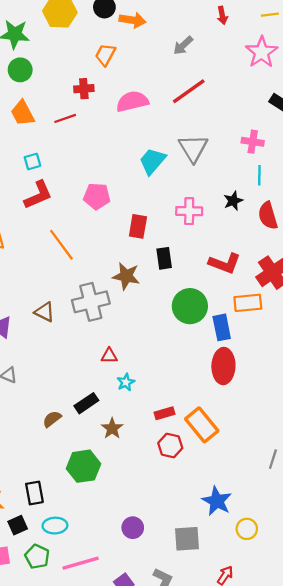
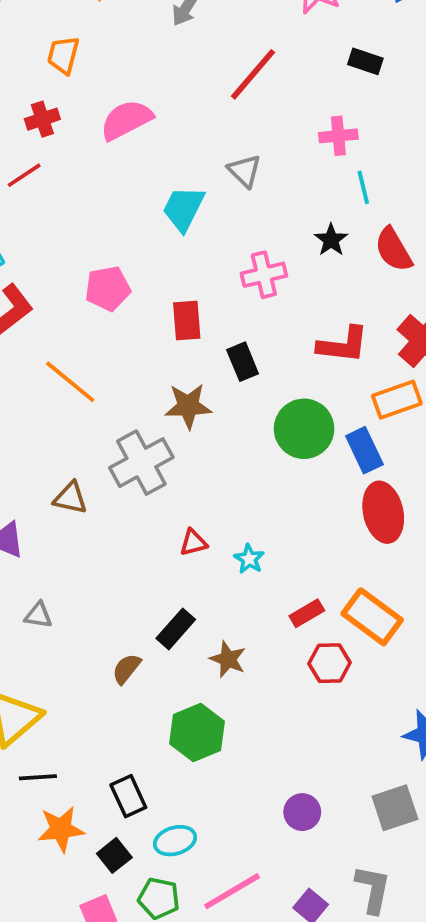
red line: (189, 91) -> (253, 74), moved
gray triangle: (193, 148) -> (245, 171), size x0.7
cyan star: (126, 382) -> (249, 559), moved

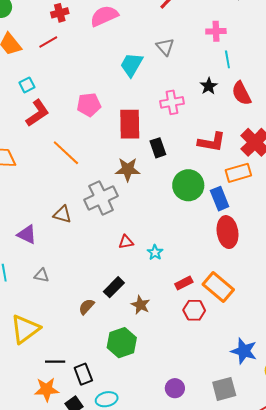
red rectangle: (187, 320) -> (130, 124), size x1.4
black line: (38, 777) -> (55, 362), moved

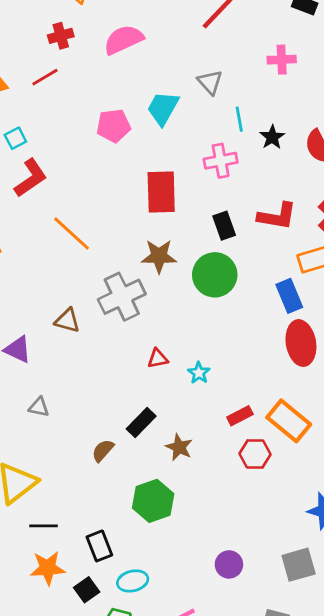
cyan line: (227, 59) -> (239, 119), moved
pink pentagon: (89, 105) -> (114, 126), moved
black rectangle: (158, 148) -> (224, 226), moved
green circle: (188, 185) -> (215, 275), moved
black line: (55, 362) -> (43, 526), moved

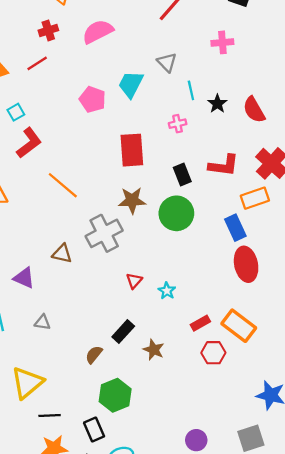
pink pentagon: (114, 126) -> (92, 99), turned 30
pink cross: (221, 161) -> (178, 124), size x0.7
red triangle: (158, 358) -> (134, 281), turned -35
green hexagon: (153, 501) -> (115, 395), moved

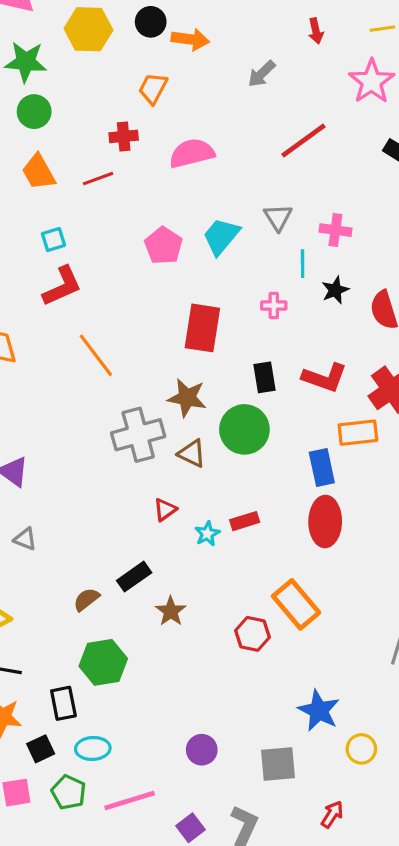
pink cross: (222, 42) -> (335, 230), moved
brown triangle: (62, 254) -> (192, 453), moved
red rectangle: (200, 323) -> (245, 521), moved

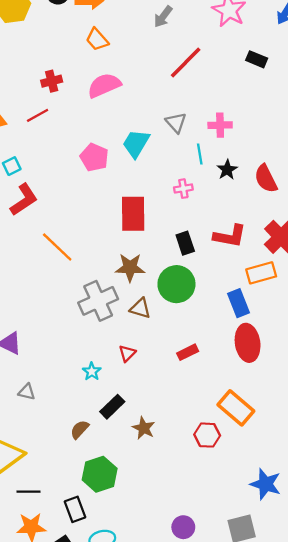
gray arrow: (262, 74) -> (163, 17), moved
orange trapezoid: (153, 88) -> (97, 40), moved, turned -60
cyan star: (207, 534) -> (92, 371), moved

